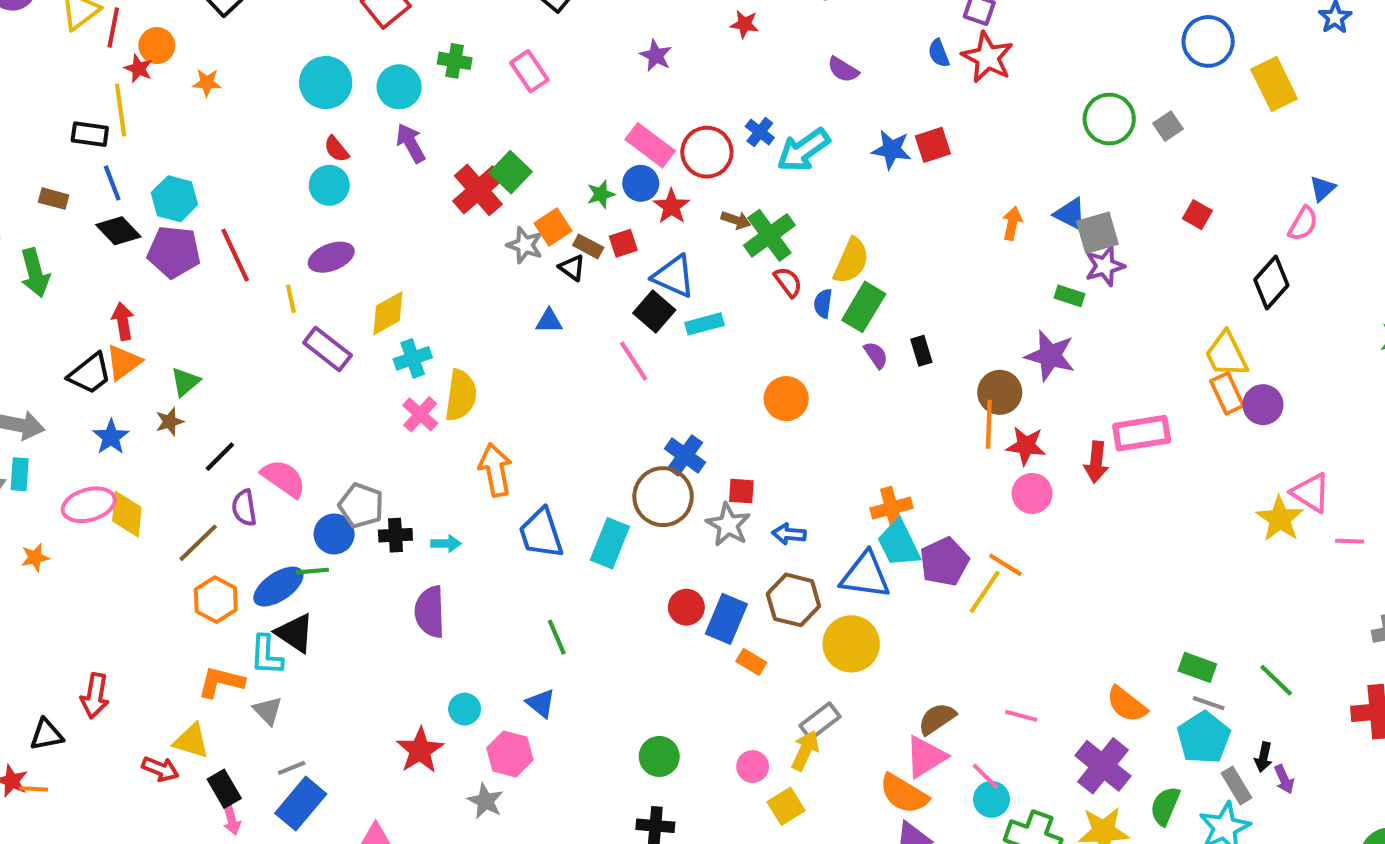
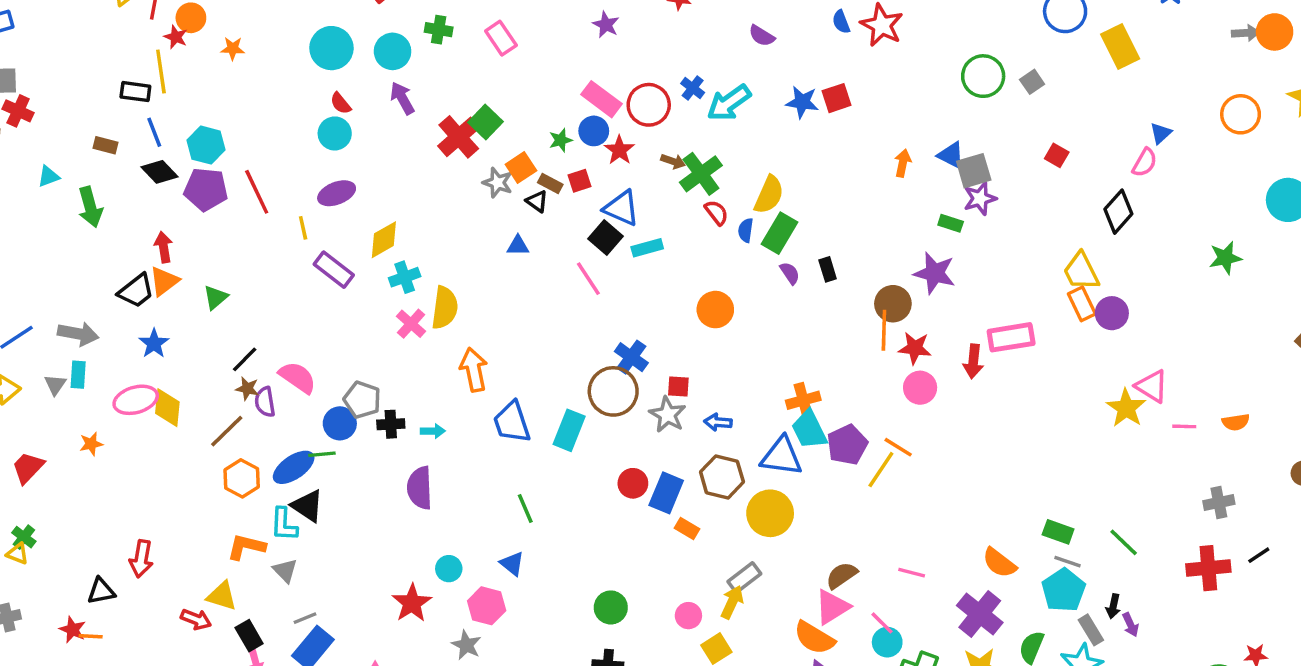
brown star: (170, 422) -> (247, 389), moved, turned 30

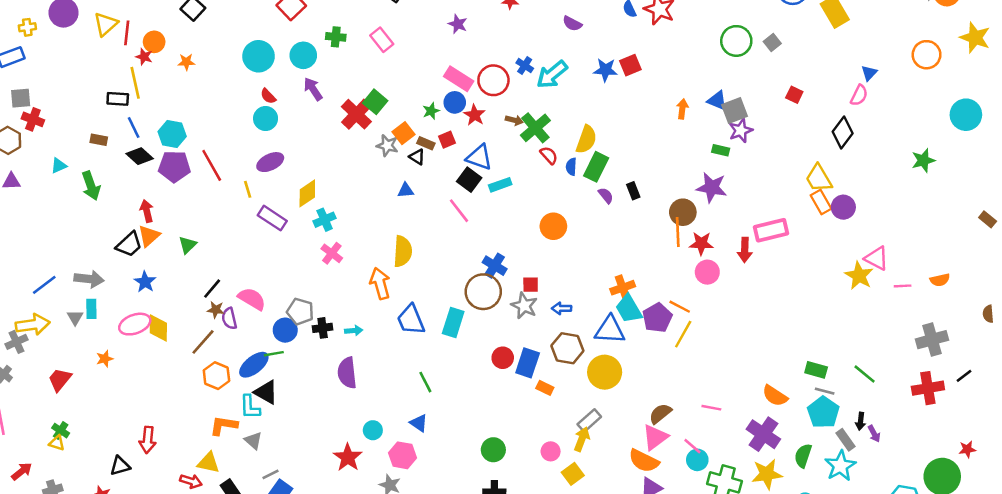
yellow semicircle: (445, 308) -> (403, 251), moved
orange line: (898, 447) -> (680, 307), moved
gray cross: (1219, 502) -> (932, 340), size x1.4

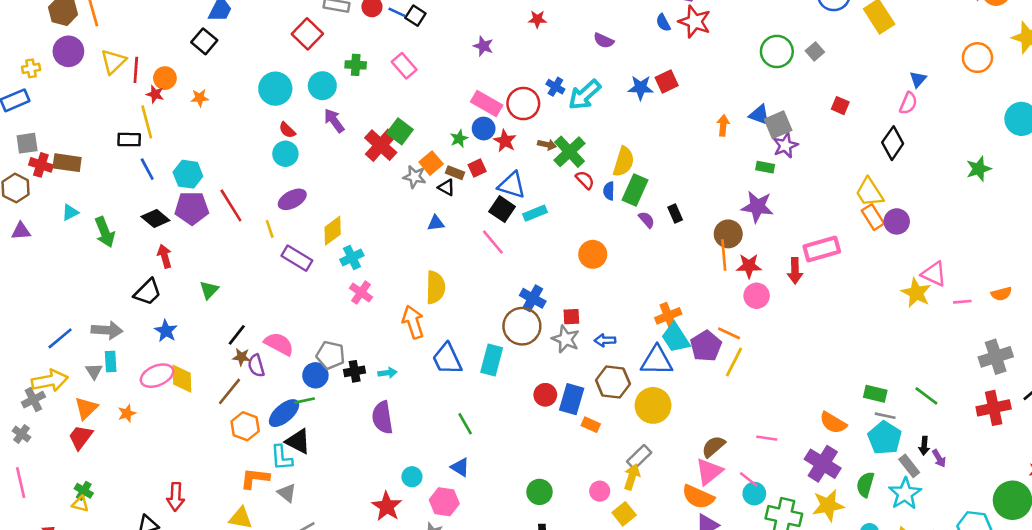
brown rectangle: (99, 140) -> (67, 163), moved, size x1.5
black diamond: (140, 156) -> (155, 219), moved
orange triangle: (149, 236) -> (86, 408), moved

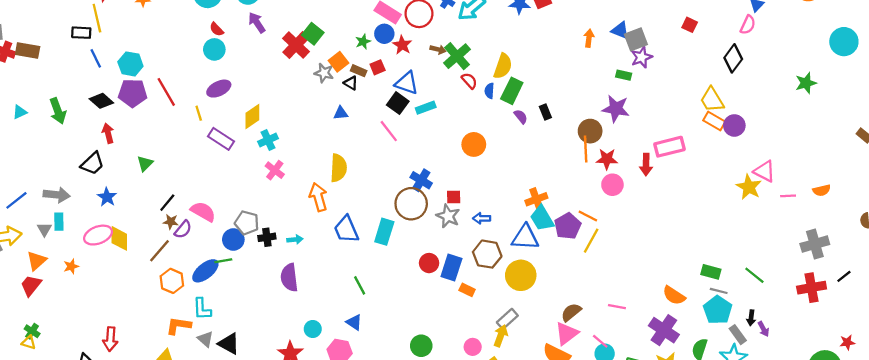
cyan triangle: (70, 212) -> (20, 112), moved
orange rectangle: (873, 217) -> (714, 121), turned -30
purple semicircle: (256, 366) -> (183, 229), turned -126
black triangle: (298, 441) -> (229, 344), moved

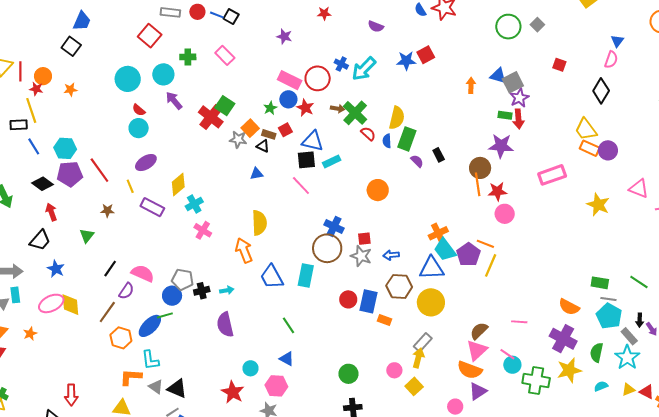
black square: (398, 103) -> (306, 160), turned -36
red arrow: (646, 165) -> (518, 119), moved
yellow star: (749, 187) -> (598, 205), moved
brown star: (171, 222) -> (107, 211), moved

